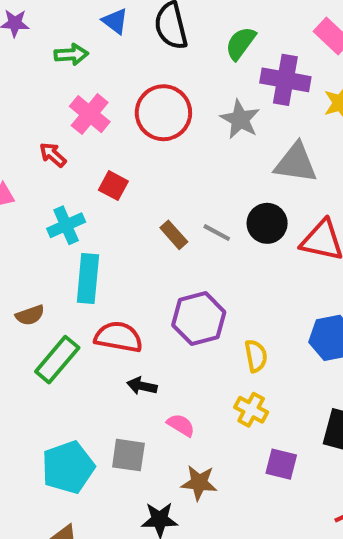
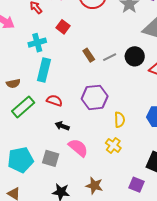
gray line: (217, 233) -> (110, 57), turned -64
red semicircle: (118, 337) -> (54, 101), size x0.7
pink semicircle: (181, 425) -> (78, 148), size x1.5
purple square: (281, 464) -> (136, 185), moved
brown star: (199, 483) -> (94, 186), moved

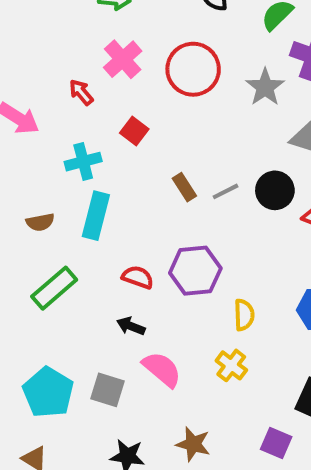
brown semicircle: (13, 83) -> (40, 222), moved
red semicircle: (54, 101) -> (138, 277), moved
cyan pentagon: (20, 160) -> (48, 392), turned -30

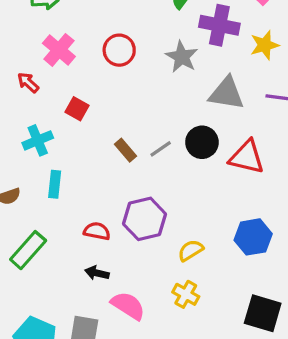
red circle: (193, 69) -> (119, 50), size x0.7
cyan rectangle: (96, 216) -> (55, 184), size x0.7
yellow semicircle: (244, 315) -> (191, 250), turned -112

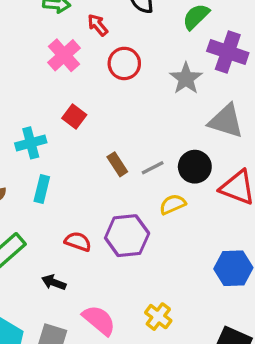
red arrow: (28, 83) -> (98, 25), moved
yellow semicircle: (191, 250) -> (173, 204), moved
black arrow: (97, 273) -> (54, 282), moved

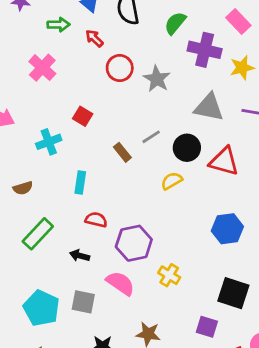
pink cross: (64, 55) -> (42, 68), moved
gray star: (186, 78) -> (157, 79), moved
gray line: (153, 168) -> (151, 137), moved
cyan rectangle: (42, 189) -> (80, 182), moved
purple hexagon: (127, 236) -> (134, 243), moved

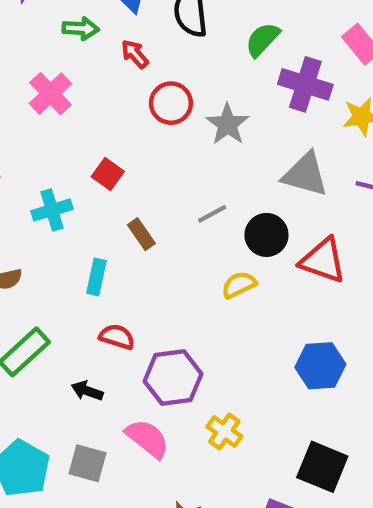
brown rectangle: (122, 152) -> (141, 234), moved

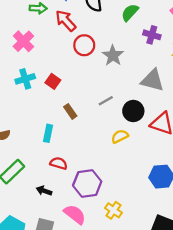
red arrow: (135, 54) -> (66, 21), size x1.5
purple cross: (305, 84) -> (152, 35), size x0.7
cyan cross: (52, 210) -> (25, 79), moved

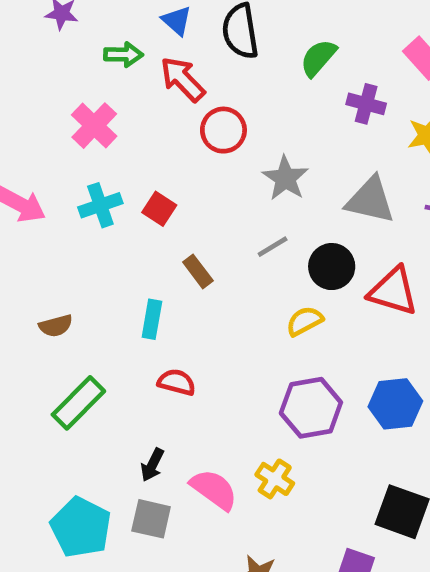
gray star: (113, 55) -> (285, 178), moved
purple hexagon: (87, 184) -> (311, 408), moved
black arrow: (44, 191) -> (152, 465), moved, turned -80
yellow cross: (113, 210) -> (275, 479), moved

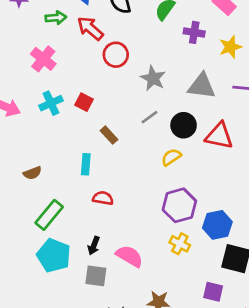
blue hexagon: (395, 404) -> (217, 225), moved
yellow cross: (275, 479) -> (180, 244), moved
cyan pentagon: (81, 527) -> (54, 255), moved

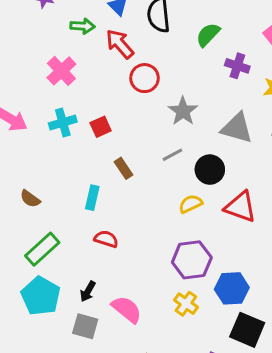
red square: (84, 102) -> (101, 127), turned 30
red triangle: (219, 136) -> (240, 207), moved
brown semicircle: (32, 173) -> (30, 199), turned 48

